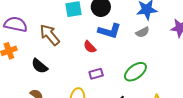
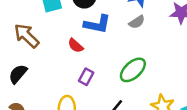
black semicircle: (40, 66) -> (18, 74), turned 96
purple rectangle: (96, 74) -> (86, 77), turned -40

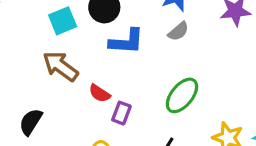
brown arrow: (27, 36) -> (60, 66), moved
red semicircle: (76, 46) -> (100, 93), moved

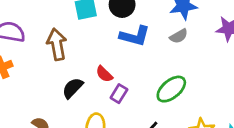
brown arrow: (60, 66) -> (57, 44), moved, turned 32
black semicircle: (31, 122) -> (73, 88), moved

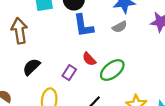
blue L-shape: (135, 36) -> (83, 26), turned 65
red semicircle: (104, 74) -> (89, 59), moved

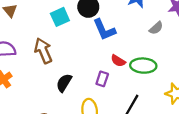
gray semicircle: (120, 27) -> (156, 28), moved
green ellipse: (112, 70) -> (143, 66), turned 55

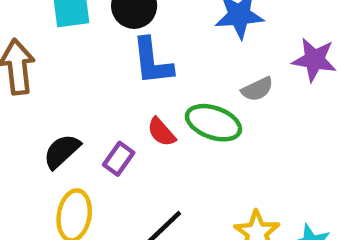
green ellipse: (143, 66) -> (214, 123), moved
black semicircle: (64, 83) -> (62, 151), moved

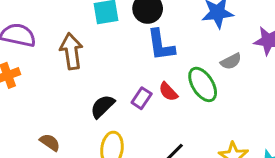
green ellipse: (214, 123) -> (203, 84), turned 40
purple rectangle: (119, 159) -> (142, 98), moved

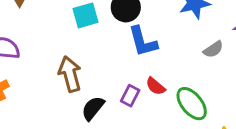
brown arrow: (71, 51) -> (70, 74), moved
green ellipse: (203, 84) -> (192, 104), moved

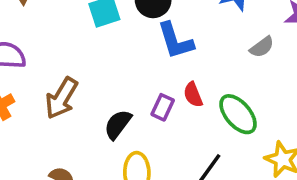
brown arrow: (70, 74) -> (61, 98), moved, turned -132
red semicircle: (155, 86) -> (193, 95), turned 30

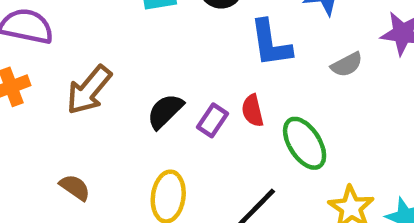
blue L-shape: (175, 41) -> (271, 43), moved
black semicircle: (118, 124) -> (165, 111), moved

